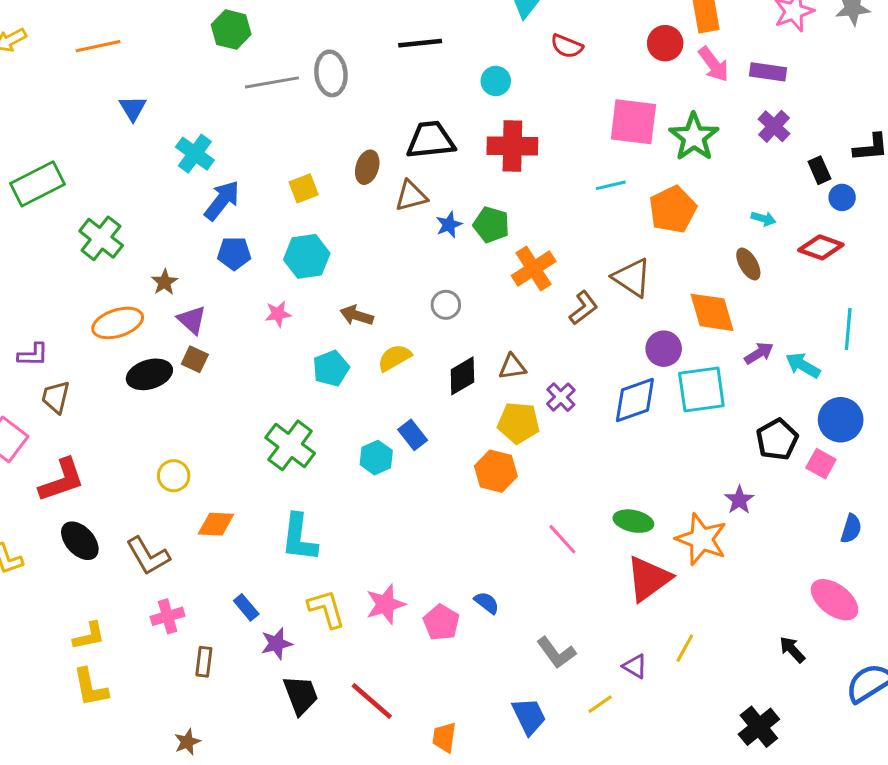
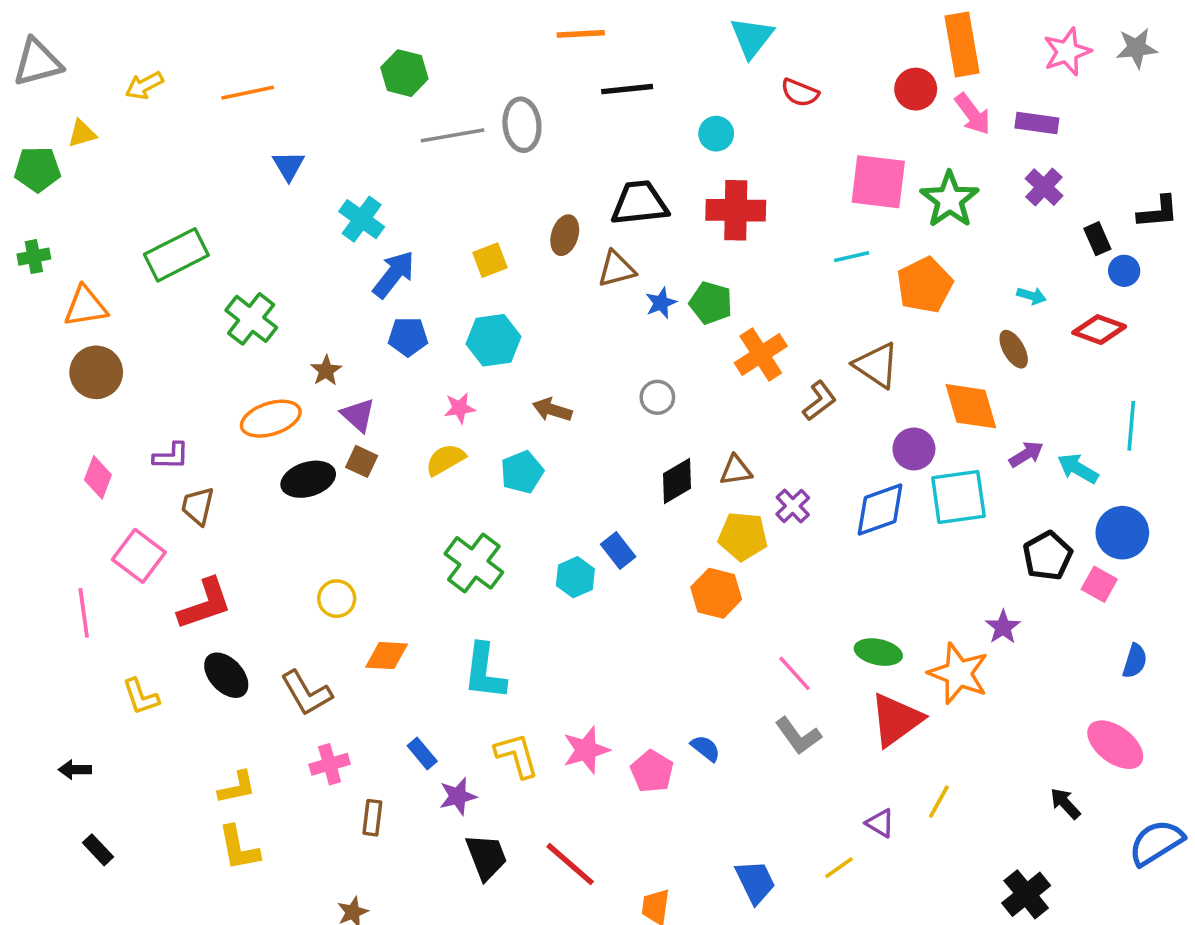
yellow semicircle: (394, 358) -> (445, 460), moved
gray L-shape: (556, 653) -> (798, 736), moved

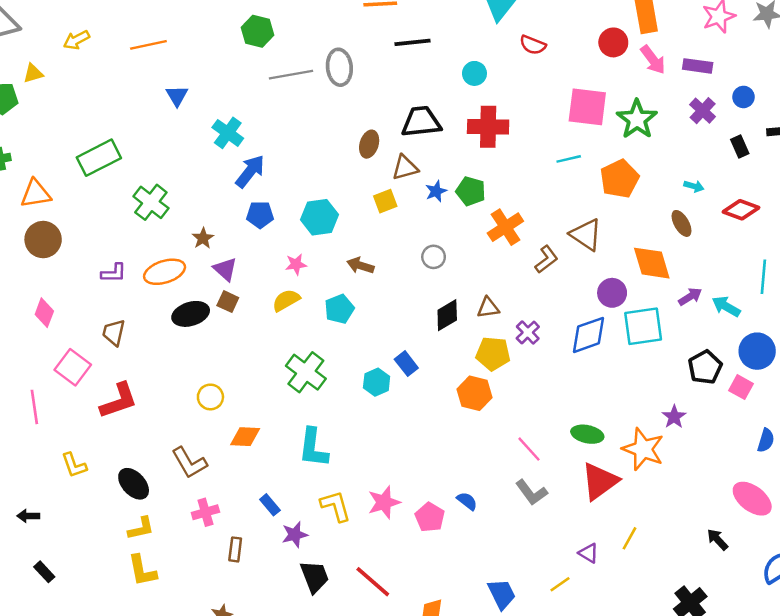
yellow square: (490, 260) -> (385, 201), moved
blue circle: (1124, 271) -> (743, 97), moved
purple L-shape: (171, 456) -> (114, 273), moved
black ellipse: (226, 675) -> (134, 484), moved

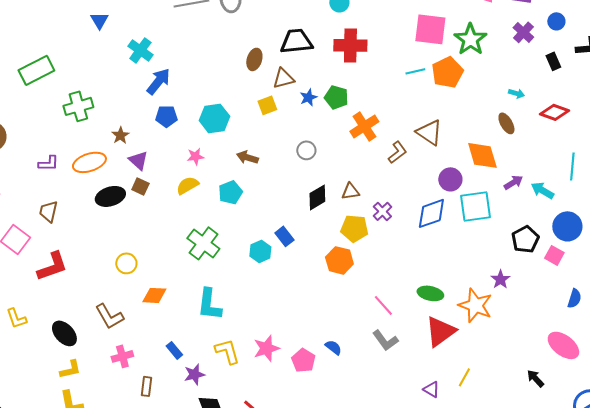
orange pentagon: (620, 179) -> (447, 72), moved
green cross: (151, 202) -> (78, 106), turned 36

